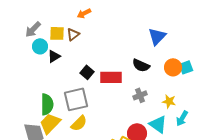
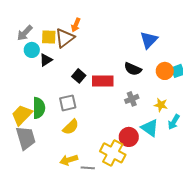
orange arrow: (84, 13) -> (76, 25), moved, turned -40
brown triangle: (73, 34) -> (65, 38), size x1.5
gray square: (76, 99) -> (68, 103), size x0.7
yellow trapezoid: (50, 123) -> (22, 115), moved

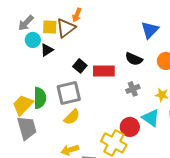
gray square: (68, 103) -> (69, 93), size x1.4

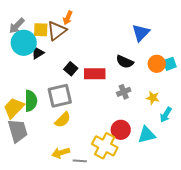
cyan circle: (33, 40) -> (24, 43), size x1.6
cyan triangle: (151, 118) -> (147, 135), moved, turned -48

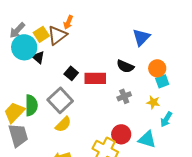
yellow square: (41, 30) -> (41, 34), turned -35
black triangle: (38, 53) -> (38, 57), turned -48
cyan square: (170, 64) -> (162, 81), moved
gray square: (60, 96) -> (60, 100), turned -30
cyan triangle: (147, 135) -> (147, 139), turned 30

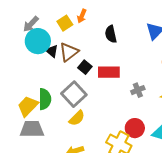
yellow square: (41, 34) -> (65, 23), moved
brown triangle: (57, 35) -> (69, 52), moved
black semicircle: (125, 66) -> (111, 34), moved, turned 54
gray trapezoid: (18, 135) -> (32, 129), turned -75

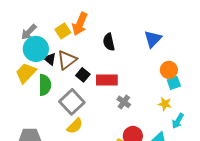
orange arrow: (82, 16) -> (80, 24), size x1.6
gray cross: (138, 90) -> (124, 102), moved, turned -32
green semicircle: (45, 99) -> (45, 85), moved
yellow trapezoid: (28, 106) -> (26, 73), moved

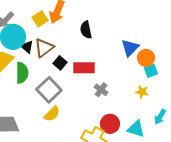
blue triangle: (153, 39) -> (130, 48), moved
cyan arrow: (178, 121) -> (160, 117), moved

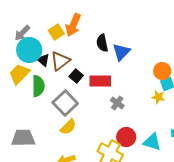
blue triangle: (130, 48) -> (121, 52), moved
yellow star: (142, 92) -> (158, 97), moved

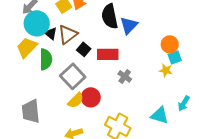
black semicircle: (102, 43) -> (110, 16), size x1.4
red circle: (126, 137) -> (91, 97), moved
gray trapezoid: (23, 138) -> (31, 111), turned -95

